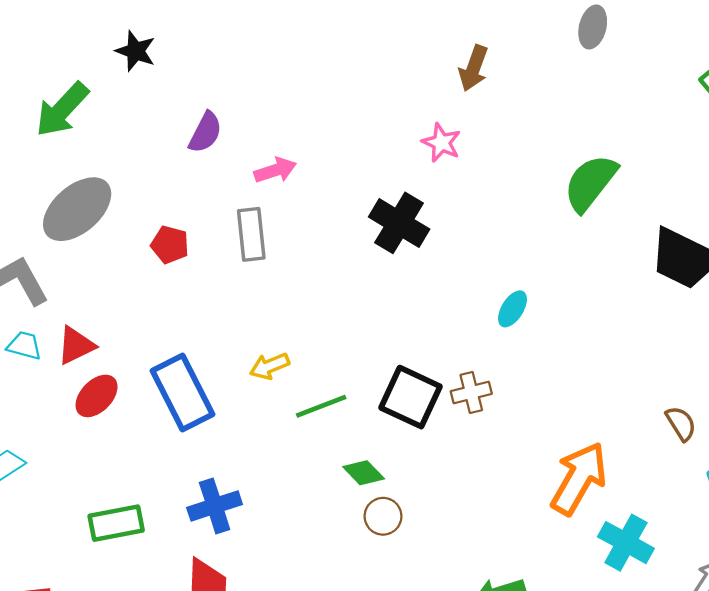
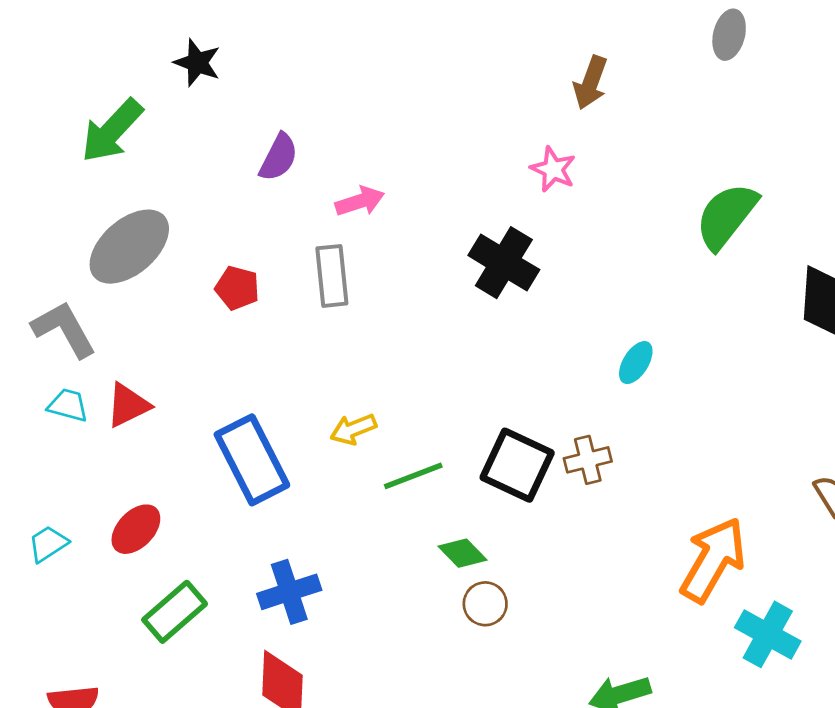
red ellipse: (97, 396) -> (136, 529), moved
green rectangle: (116, 523) -> (175, 612), turned -30

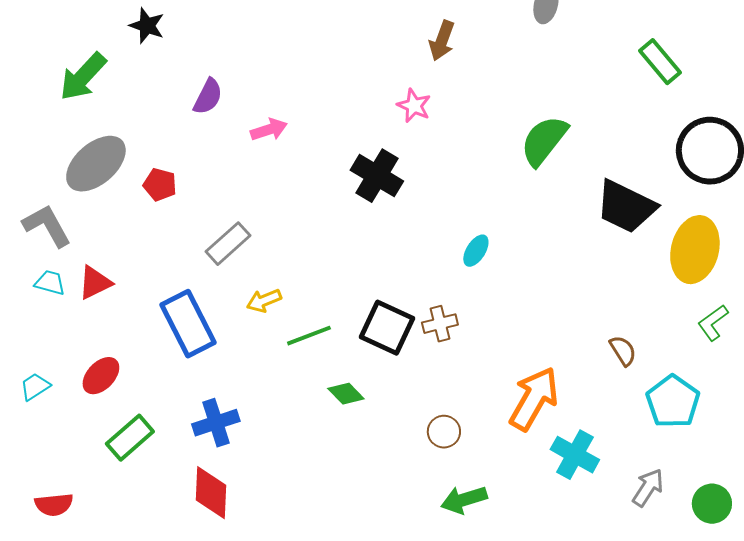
gray rectangle: (332, 276) -> (228, 244), moved, turned 54
red pentagon: (237, 288) -> (160, 185), moved
brown circle: (485, 604) -> (444, 432), moved

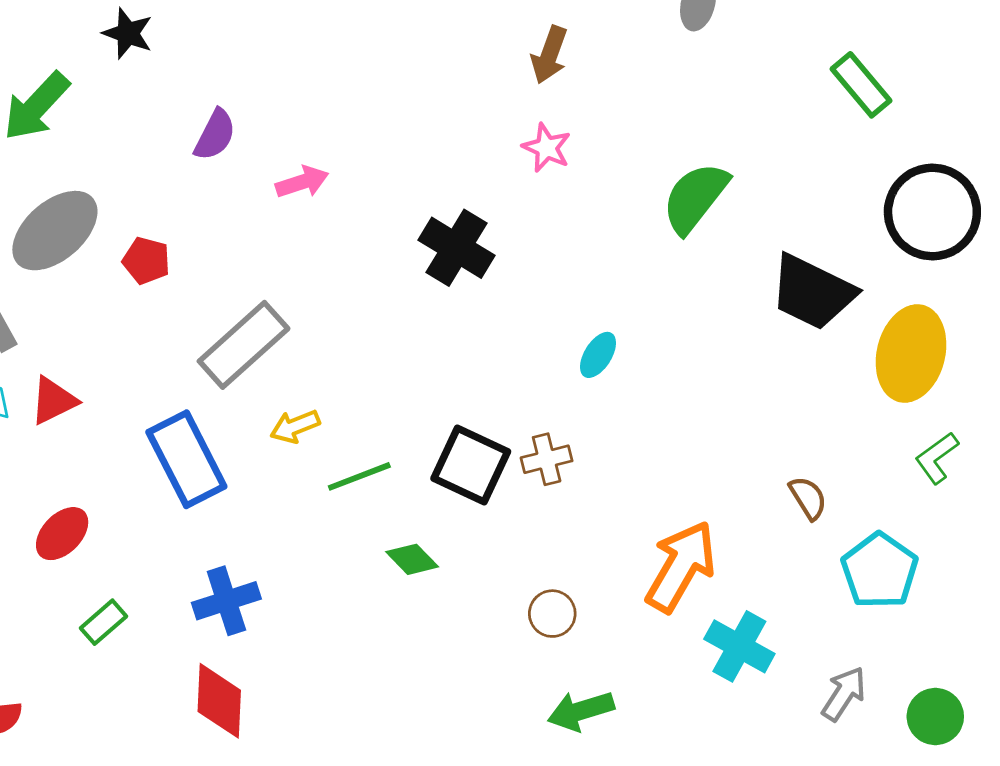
pink star: (414, 106) -> (547, 148), moved
gray rectangle: (228, 244) -> (244, 345), size x1.4
green rectangle: (130, 438) -> (103, 622), size x0.7

